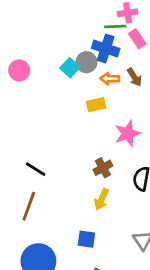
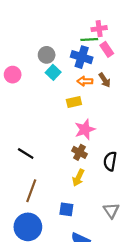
gray circle: (86, 62) -> (47, 55), moved
pink star: (128, 134) -> (85, 129), moved
brown cross: (103, 168) -> (79, 152), turned -32
brown line: (29, 206) -> (31, 191), moved

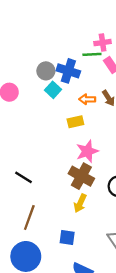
blue cross: (82, 57) -> (68, 71), moved
brown cross: (79, 152) -> (81, 176), size x1.5

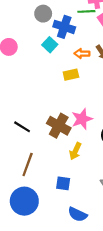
gray circle: (46, 71) -> (43, 14), moved
pink star: (87, 151) -> (82, 119), moved
brown cross: (81, 176) -> (59, 126), moved

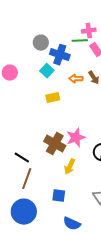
yellow rectangle: (71, 75) -> (53, 98), moved
black line: (22, 127) -> (22, 158), moved

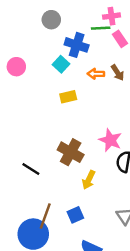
gray circle: (41, 43) -> (51, 20), moved
pink star: (76, 138) -> (110, 140), moved, turned -30
brown line: (27, 179) -> (45, 216), moved
blue square: (59, 196) -> (75, 215), turned -32

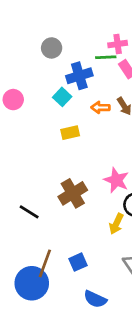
blue cross: (77, 45) -> (79, 76), turned -35
brown cross: (71, 152) -> (73, 193), turned 30
yellow arrow: (89, 180) -> (116, 224), moved

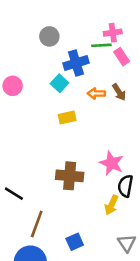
brown cross: (73, 193) -> (70, 176), turned 36
black line: (29, 212) -> (14, 194), moved
brown line: (45, 263) -> (37, 224), moved

